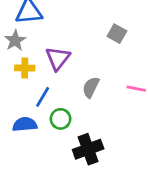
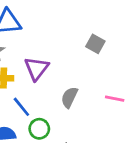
blue line: (43, 97) -> (21, 107), turned -70

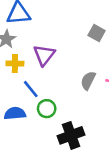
gray semicircle: (69, 97) -> (88, 81), moved

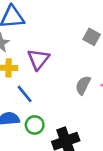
green circle: (47, 109) -> (35, 125), moved

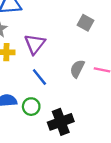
blue line: (25, 94) -> (39, 77), moved

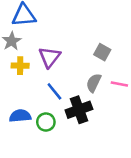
gray square: (86, 23) -> (102, 52), moved
black cross: (61, 122) -> (79, 110), moved

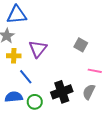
gray semicircle: (94, 83) -> (89, 92), moved
blue line: (54, 91) -> (26, 77), moved

